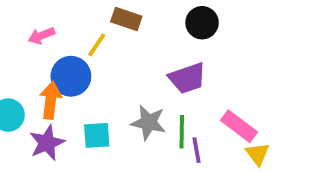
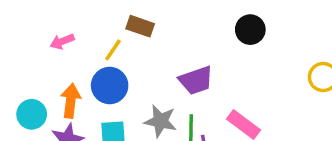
black circle: (202, 23) -> (250, 30), moved
blue circle: (71, 76) -> (110, 85), moved

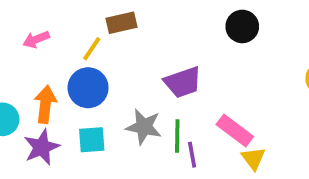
brown rectangle: (140, 26) -> (121, 23), turned -32

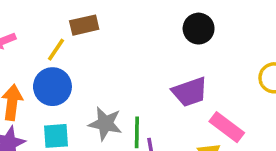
purple trapezoid: (183, 82) -> (190, 92), moved
pink rectangle: (235, 130) -> (227, 127), moved

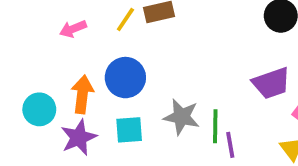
yellow line: (56, 50) -> (125, 20), moved

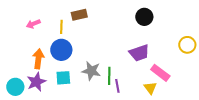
yellow line: (125, 20) -> (61, 27), moved, turned -32
cyan circle: (39, 109) -> (15, 87), moved

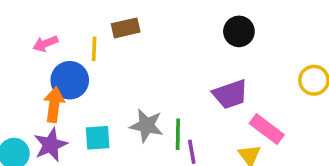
blue circle: (61, 50) -> (70, 80), moved

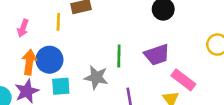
pink arrow: (45, 44) -> (23, 28), moved, turned -48
blue circle: (70, 80) -> (49, 60), moved
green line: (178, 134) -> (119, 56), moved

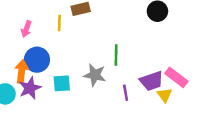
purple trapezoid: (157, 55) -> (152, 81), moved
blue circle: (49, 60) -> (37, 60), moved
orange arrow: (29, 62) -> (22, 71), moved

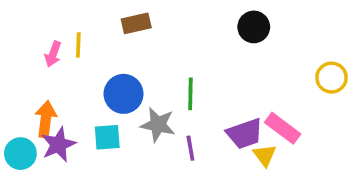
yellow line: (59, 23) -> (78, 45), moved
blue circle: (37, 60) -> (124, 94), moved
purple line: (126, 93) -> (190, 148), moved

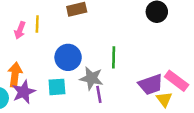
purple line: (190, 148) -> (99, 94), moved

